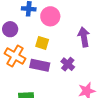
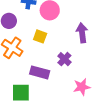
purple rectangle: (40, 65) -> (40, 72), moved

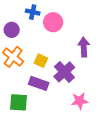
yellow square: (40, 36) -> (41, 61), moved
purple cross: (64, 59) -> (64, 72), size x1.5

